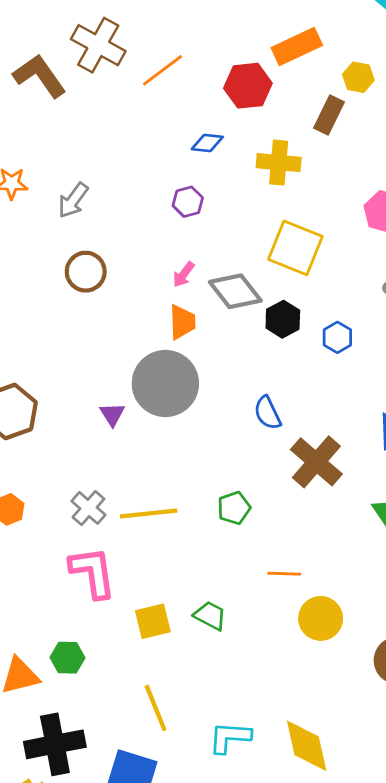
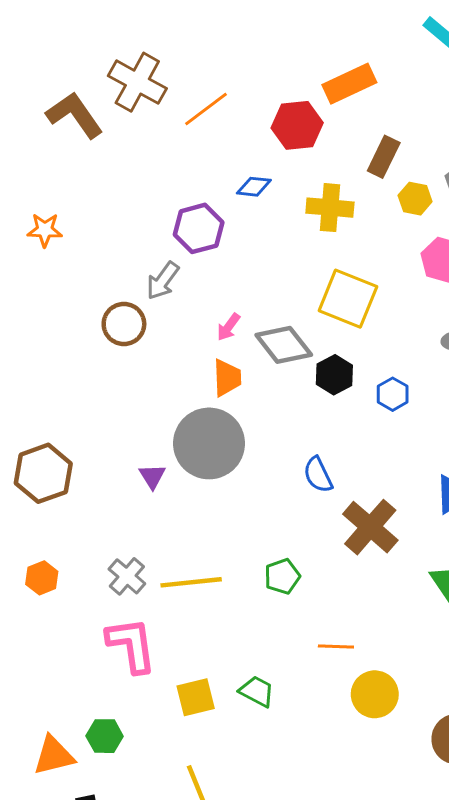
yellow hexagon: (358, 77) -> (415, 199), moved
gray arrow: (73, 200) -> (163, 281), moved
purple hexagon: (188, 202) -> (199, 228), moved, size x1.5

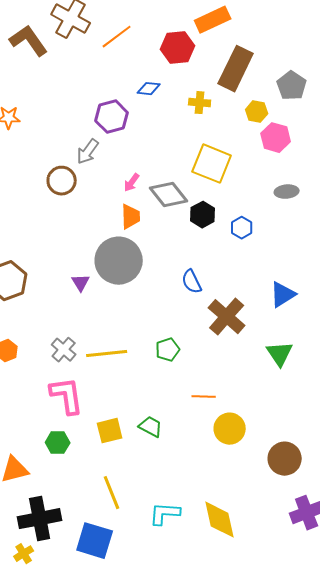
brown rectangle: (384, 157) -> (236, 69), size x1.6
yellow hexagon: (415, 199) -> (257, 112), moved
yellow cross: (330, 208) -> (200, 103), size x0.7
green hexagon: (105, 736) -> (58, 443), moved

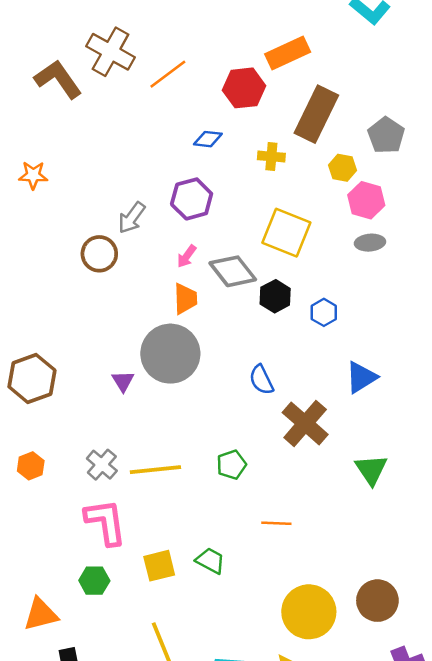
purple hexagon: (112, 117) -> (192, 199), moved
gray ellipse: (287, 192) -> (370, 243), moved
blue triangle: (283, 295) -> (361, 377), moved
yellow circle: (230, 429) -> (309, 612), moved, size x1.4

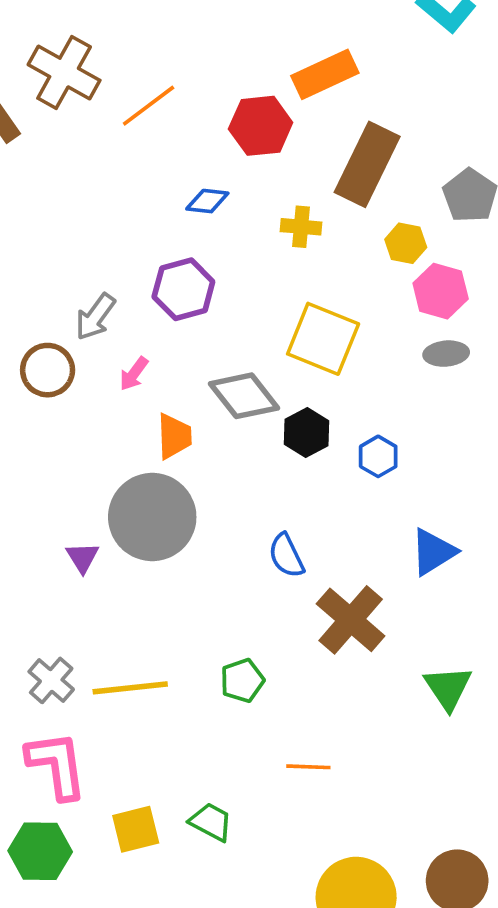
pink arrow: (187, 256) -> (134, 374), moved
green hexagon: (94, 581) -> (40, 851), size x1.4

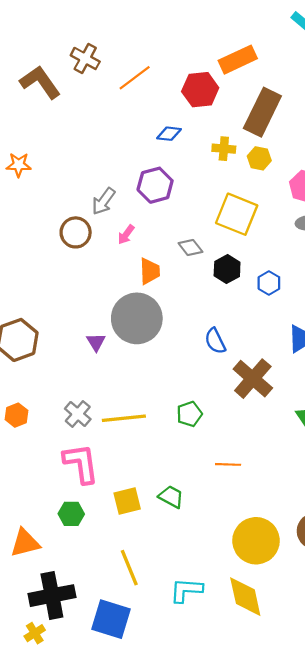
brown cross: (64, 73) -> (85, 58), size x0.7
yellow hexagon: (406, 243) -> (259, 158), moved
gray diamond: (244, 396) -> (190, 248), size x0.6
green hexagon: (40, 851) -> (71, 514), size x0.7

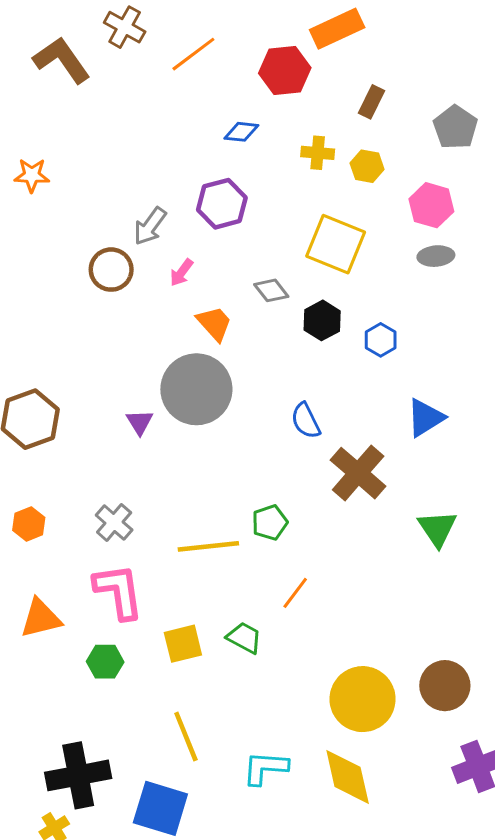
brown rectangle: (262, 112) -> (372, 102), size x0.5
orange trapezoid: (150, 271) -> (214, 323), turned -40
yellow line: (124, 418) -> (208, 546), moved
orange line: (228, 464) -> (295, 593), moved, turned -55
orange triangle: (25, 543) -> (41, 618), moved

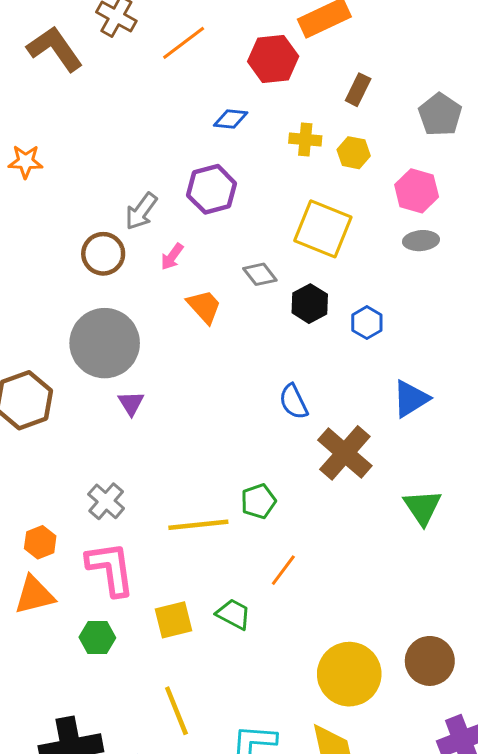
gray circle: (196, 389) -> (105, 343), moved
orange hexagon: (29, 524) -> (40, 542), moved

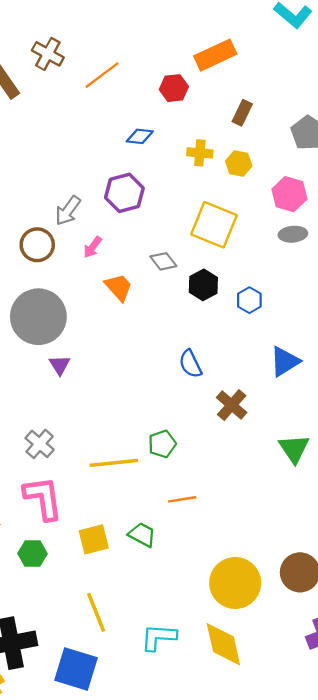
red hexagon: (273, 59) -> (174, 88), size x0.7
brown cross: (345, 453) -> (232, 405), size x0.7
orange line: (283, 570) -> (182, 499), turned 44

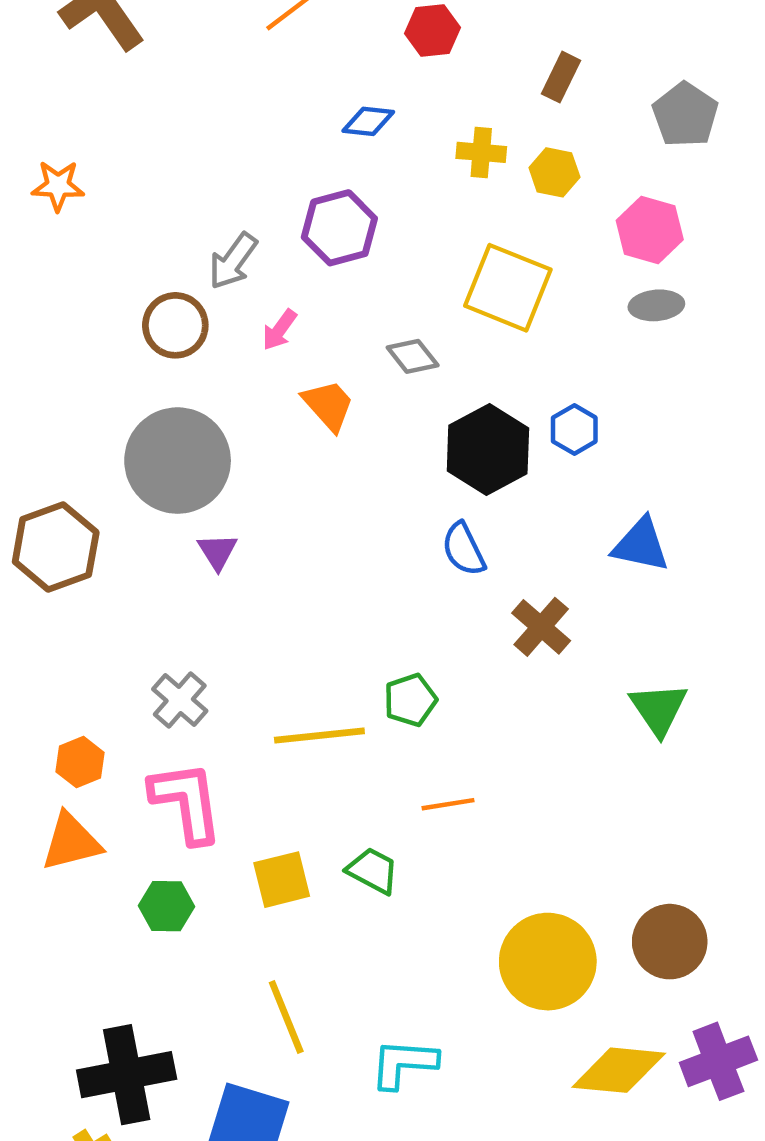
black hexagon: (203, 285) -> (488, 449), moved, size x1.5
blue triangle: (285, 361) -> (641, 545), turned 44
yellow diamond: (223, 644) -> (619, 1070), moved, turned -72

